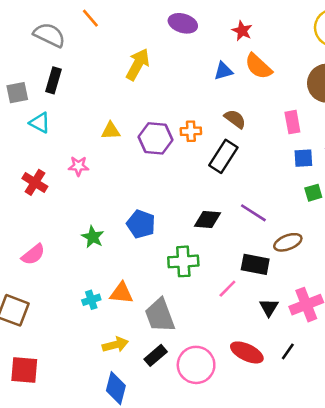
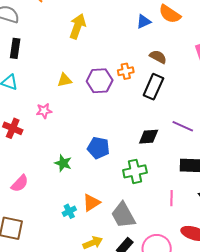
pink line: (227, 289) -> (172, 198), moved, turned -35
orange triangle: (121, 293) -> (91, 203), turned -30

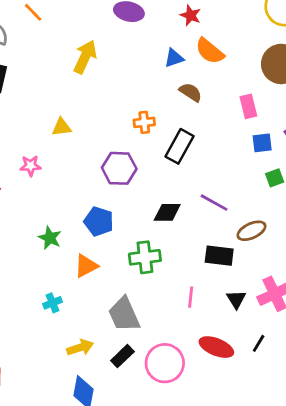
brown semicircle: (158, 57) -> (191, 92), moved
purple hexagon: (100, 81) -> (119, 168), moved
orange triangle: (91, 203) -> (86, 266), moved

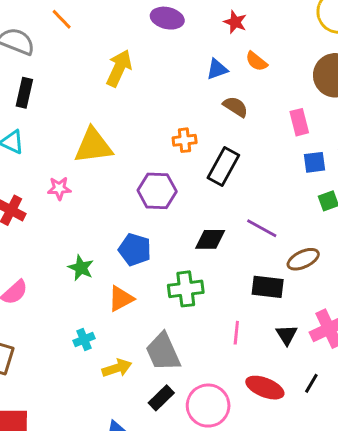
orange semicircle: (210, 51) -> (256, 61), size x0.7
yellow triangle: (62, 127) -> (93, 146), size x1.8
yellow arrow: (80, 348) -> (117, 368), moved

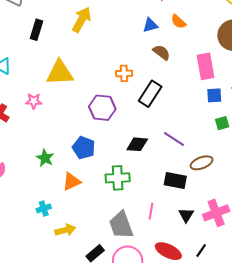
black rectangle: (24, 93) -> (37, 30), moved
pink rectangle: (299, 122) -> (206, 66), size x1.4
gray trapezoid: (163, 352) -> (121, 225), moved

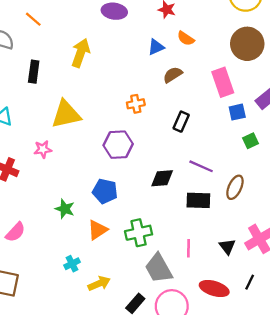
brown semicircle: (161, 52) -> (173, 75), turned -60
black rectangle: (150, 94) -> (181, 122), moved, size x0.7
brown ellipse: (202, 163) -> (235, 187), turned -35
green cross: (118, 178) -> (139, 233), moved
black rectangle: (175, 180) -> (198, 200), moved

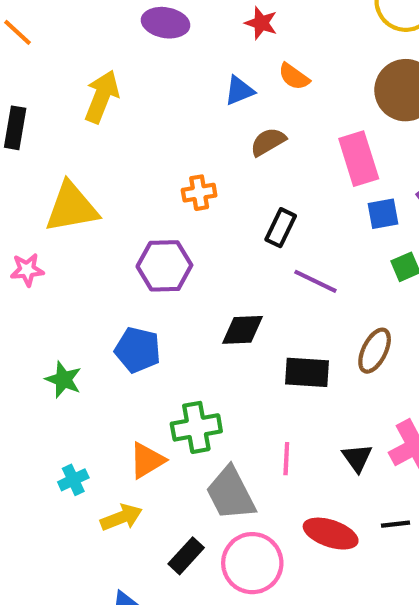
purple line: (201, 166) -> (315, 281), moved
orange triangle: (98, 230) -> (147, 460), moved
black line: (250, 282) -> (395, 524), turned 56

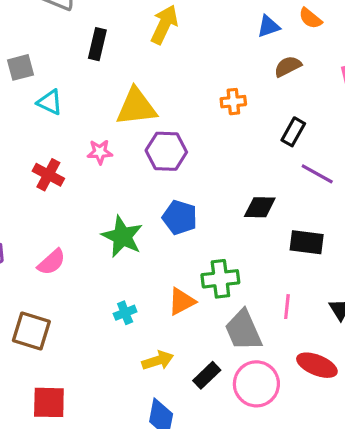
purple hexagon: (164, 266) -> (166, 151), moved
green star: (63, 380) -> (122, 237), size x1.5
yellow arrow: (121, 517) -> (158, 361), moved

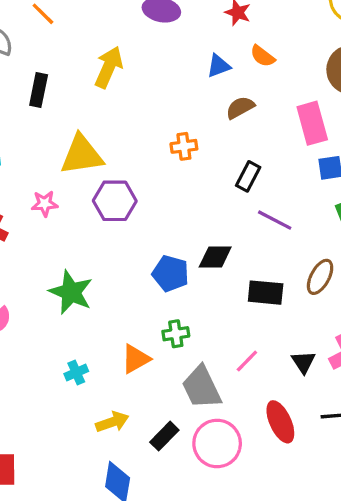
blue pentagon: (180, 217) -> (171, 273), moved
green cross: (220, 279) -> (176, 334), size x0.7
pink line: (287, 307) -> (247, 361), turned 40
red ellipse: (317, 365) -> (280, 422), turned 45

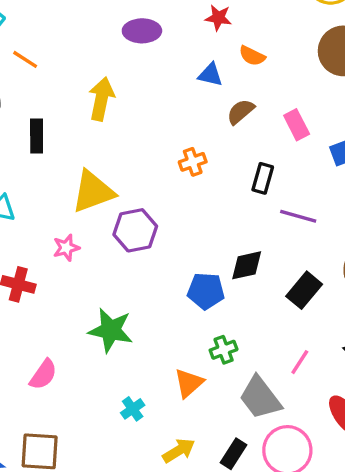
blue triangle: (219, 66) -> (210, 75), turned 45
pink rectangle: (312, 123) -> (297, 125), moved, size x0.7
black rectangle: (266, 293) -> (304, 290), turned -44

